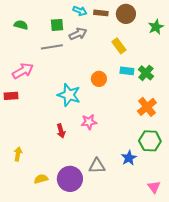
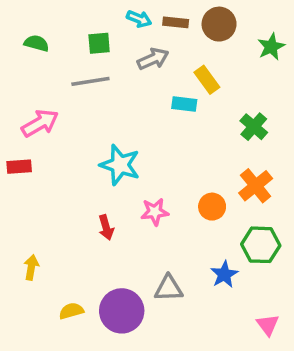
gray arrow: (78, 34) -> (153, 59), moved
cyan rectangle: (127, 71) -> (184, 104), moved
orange circle: (99, 79) -> (212, 207), moved

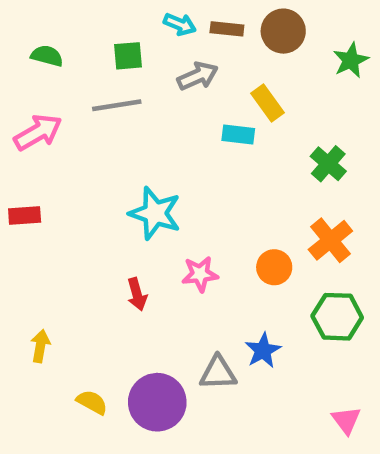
pink arrow: (40, 123) -> (38, 132), moved
blue star: (224, 274) -> (263, 350), moved
yellow semicircle: (71, 311) -> (92, 402), turned 45

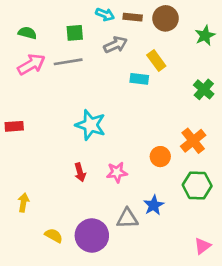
pink arrow: (38, 132) -> (31, 64), moved
green cross: (328, 164) -> (204, 89), moved
pink star: (200, 274) -> (117, 172), moved
pink triangle: (346, 420) -> (202, 246), turned 30

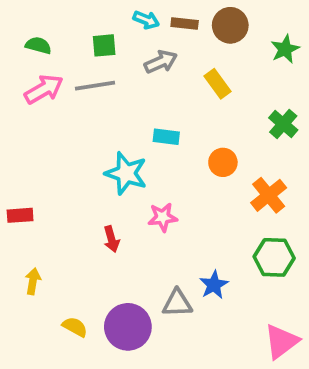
cyan rectangle: (139, 79) -> (166, 137), moved
red rectangle: (14, 126) -> (20, 215), moved
orange circle: (160, 157) -> (223, 162), moved
pink star: (117, 172) -> (163, 217), moved
pink triangle: (202, 246) -> (281, 341), size x1.5

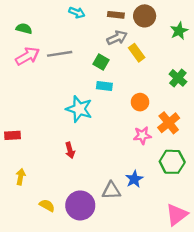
cyan arrow: (146, 20) -> (77, 13), moved
green square: (104, 45) -> (101, 62), moved, turned 35
gray arrow: (161, 62) -> (117, 38), moved
pink star: (163, 217) -> (142, 135), moved

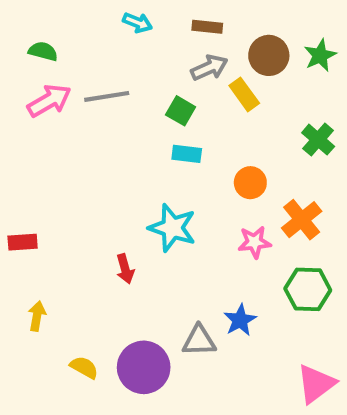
brown circle: (145, 16) -> (269, 55), moved
cyan star: (79, 109) -> (172, 228), moved

